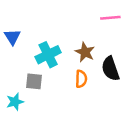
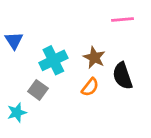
orange semicircle: (81, 79) -> (90, 87), turned 36
gray square: (34, 81) -> (38, 90), turned 30

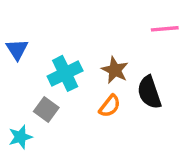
pink line: (123, 19) -> (165, 29), moved

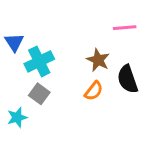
pink line: (165, 29) -> (125, 28), moved
cyan cross: (65, 73) -> (39, 61), moved

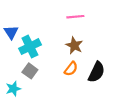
pink line: (125, 28) -> (75, 17), moved
black semicircle: (128, 79) -> (96, 72), moved, turned -135

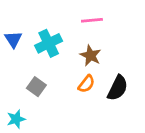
cyan cross: (30, 47) -> (49, 43), moved
cyan star: (13, 89) -> (16, 119), moved

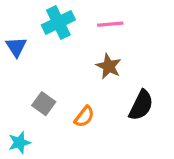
cyan cross: (49, 43) -> (58, 22), moved
orange semicircle: (86, 84) -> (84, 117), moved

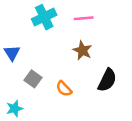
blue triangle: (16, 47) -> (12, 53), moved
orange semicircle: (84, 117) -> (64, 89), turned 98

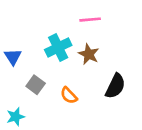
cyan cross: (44, 17) -> (58, 47), moved

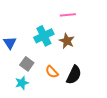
black semicircle: (115, 86) -> (74, 75), moved
cyan star: (16, 117) -> (22, 83), moved

